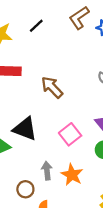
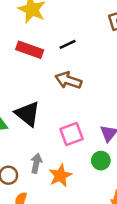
black line: (36, 26) -> (68, 44), moved
brown arrow: (52, 87) -> (68, 80), turned -45

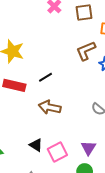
black triangle: (27, 114) -> (36, 145), moved, size x0.6

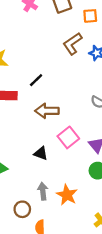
pink square: (57, 152) -> (68, 137), moved

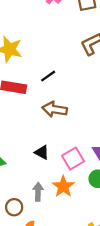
pink square: (68, 137) -> (73, 159), moved
orange star: (67, 195) -> (63, 186), moved

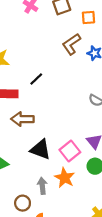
brown arrow: (55, 109) -> (22, 119), moved
black triangle: (42, 152) -> (41, 149), size x1.5

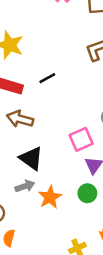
pink square: (70, 151) -> (81, 139), moved
gray arrow: (42, 186) -> (25, 186), moved, turned 63

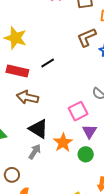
gray arrow: (25, 186) -> (35, 152), turned -35
orange star: (50, 197) -> (63, 143), moved

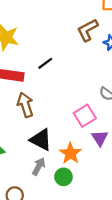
brown arrow: (27, 97) -> (25, 105), turned 65
green circle: (86, 154) -> (63, 177), moved

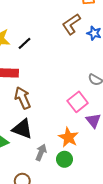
black line: (45, 63) -> (24, 43), moved
black triangle: (41, 140) -> (22, 129), moved

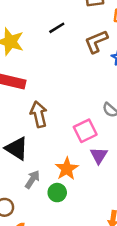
black line: (24, 43) -> (57, 28), moved
brown arrow: (23, 98) -> (39, 114), moved

